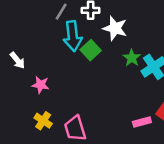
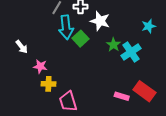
yellow cross: (43, 121) -> (48, 84), moved, turned -32
pink rectangle: (142, 122) -> (122, 96), turned 32

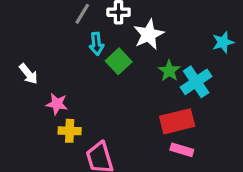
white star: (100, 21) -> (149, 34), turned 30
cyan arrow: (66, 27) -> (96, 44), size x0.6
red rectangle: (144, 91) -> (177, 121), moved, turned -50

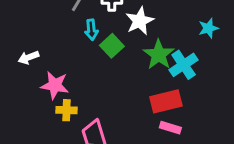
green star: (169, 71) -> (159, 55), size x1.5
white arrow: (28, 74) -> (28, 58), turned 108
pink star: (57, 104) -> (55, 85), size x1.4

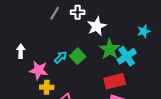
cyan arrow: (91, 30) -> (61, 57), moved, turned -128
green square: (112, 46) -> (78, 56), moved
white arrow: (28, 58) -> (21, 51), turned 112

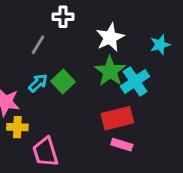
gray line: (55, 13) -> (38, 45), moved
white star: (97, 26) -> (110, 37), moved

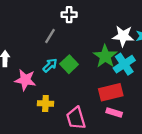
white star: (110, 37) -> (123, 36), moved, turned 30
yellow cross: (17, 127) -> (45, 104), moved
pink trapezoid: (45, 152) -> (76, 118), moved

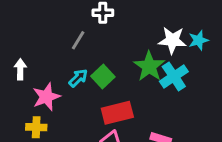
pink star: (25, 80) -> (46, 97), turned -30
red rectangle: (111, 92) -> (117, 113), moved
yellow cross: (45, 104) -> (36, 127), moved

